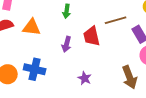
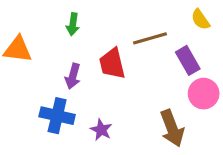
blue cross: (35, 69) -> (57, 116), moved

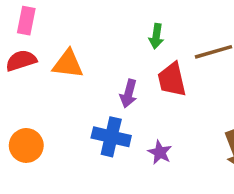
green arrow: (73, 24) -> (156, 36), moved

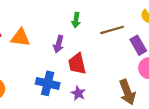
red trapezoid: (172, 80) -> (77, 64), moved
purple arrow: (129, 93) -> (59, 44), moved

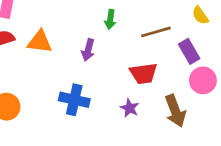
red trapezoid: (77, 64) -> (143, 73), moved, turned -85
purple star: (78, 93) -> (130, 108), moved

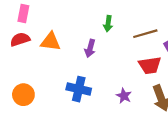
red trapezoid: (143, 73) -> (150, 65), moved

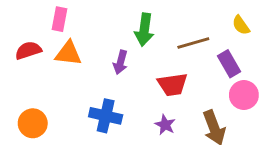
pink rectangle: (23, 13) -> (59, 19), moved
green arrow: (108, 24) -> (144, 30), size x1.5
red trapezoid: (150, 65) -> (172, 85), moved

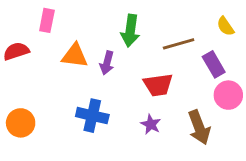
orange triangle: (68, 53) -> (75, 56), moved

